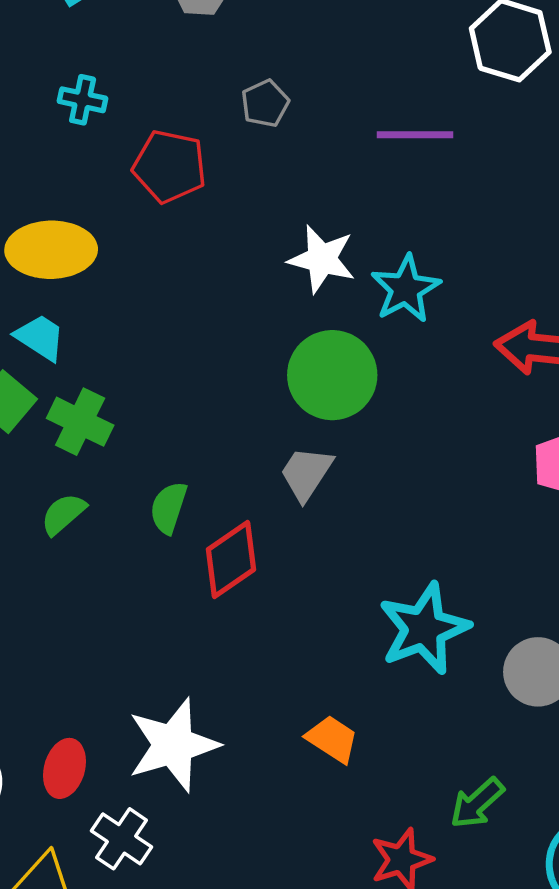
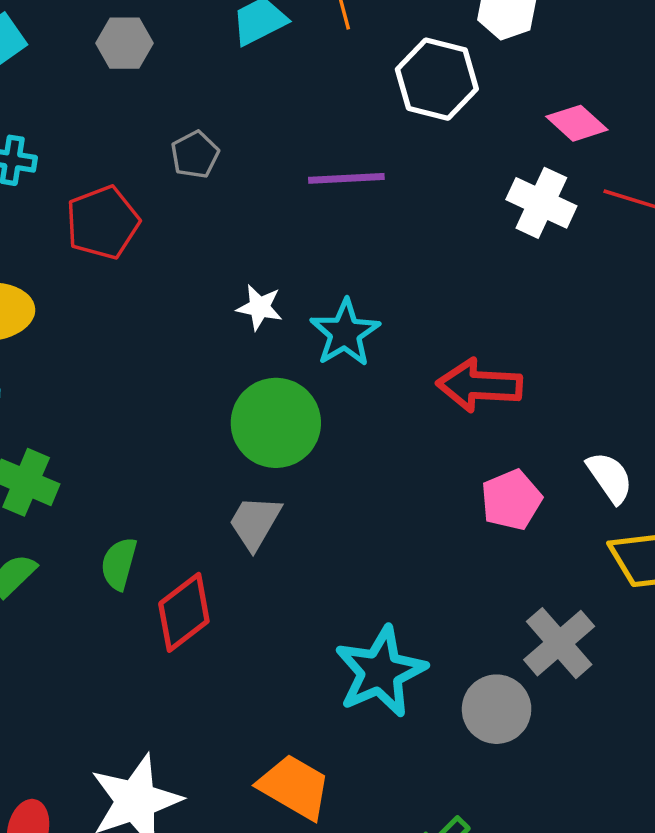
red pentagon: (170, 166) -> (103, 222), turned -30
white star: (322, 259) -> (260, 307), size x0.7
orange trapezoid: (332, 739) -> (294, 787), size x1.4

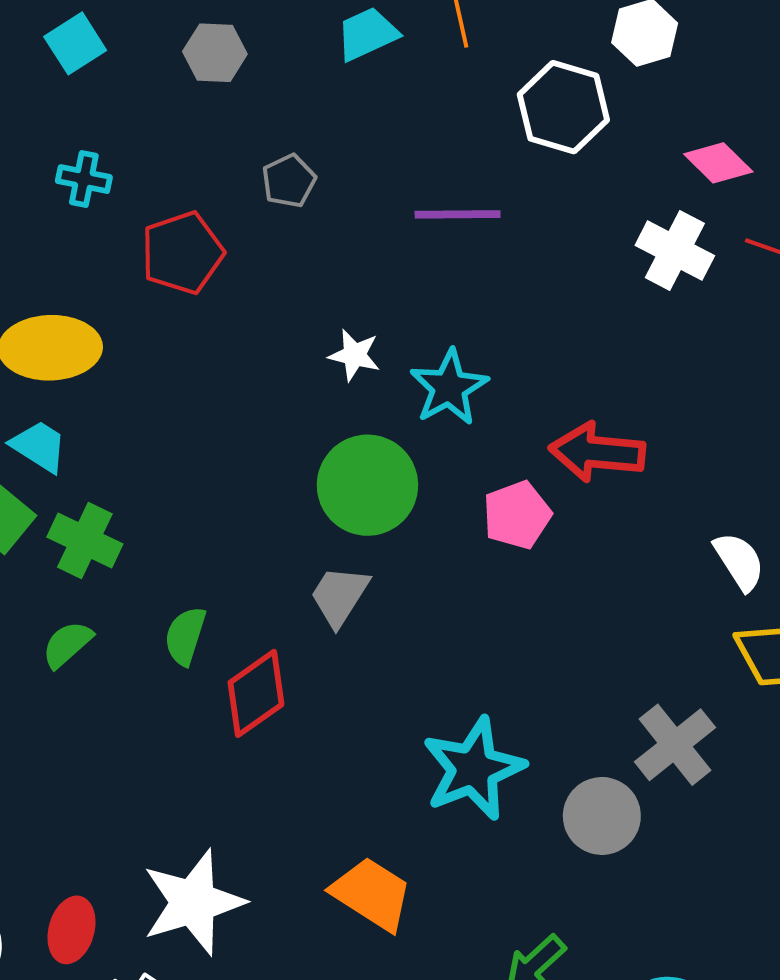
pink pentagon: (511, 500) -> (517, 515), moved

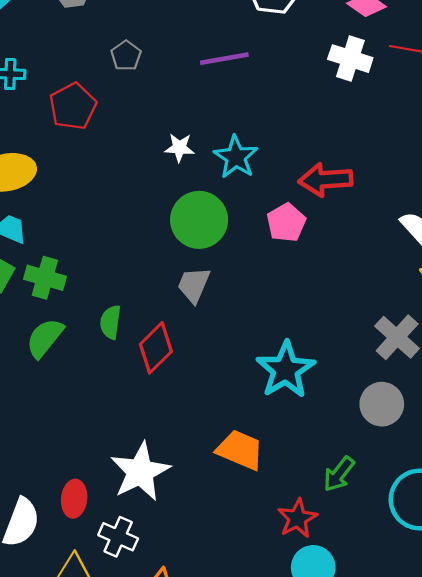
green semicircle: (67, 644) -> (45, 338), size x1.4
gray circle: (602, 816) -> (382, 404), moved

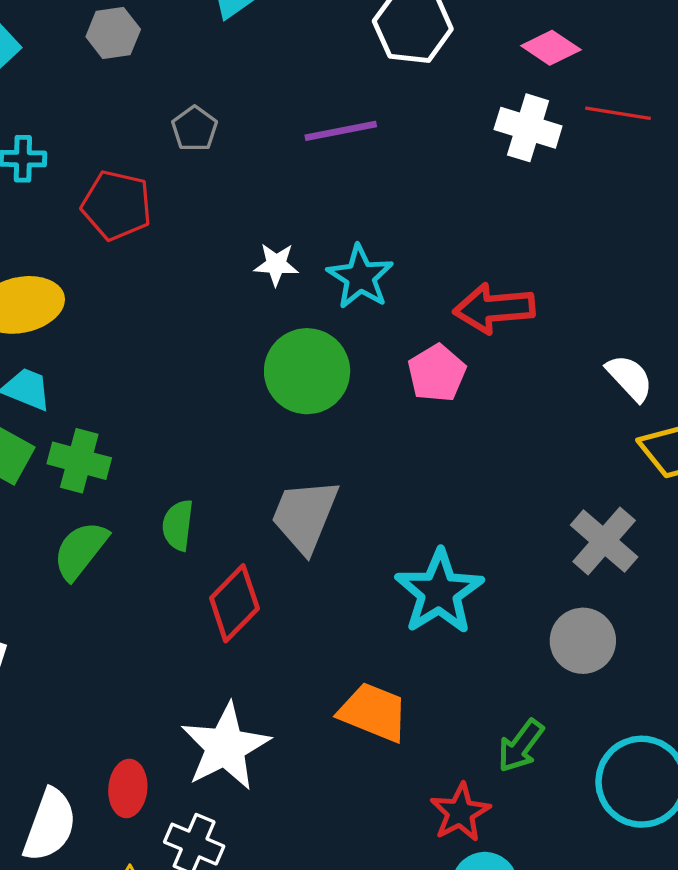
red pentagon: (73, 106) -> (117, 205), turned -30
gray trapezoid: (194, 285) -> (305, 516), moved, size x1.4
red diamond: (156, 348) -> (234, 603), moved

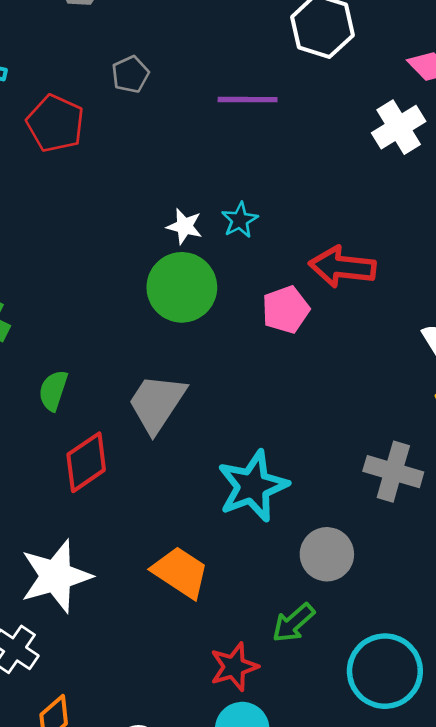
white cross: (528, 128) -> (399, 127), turned 30
white star: (276, 264) -> (184, 226), moved
cyan star: (360, 277) -> (240, 220), size x0.7
gray cross: (604, 541) -> (393, 472), turned -36
gray circle: (583, 641) -> (327, 554), moved

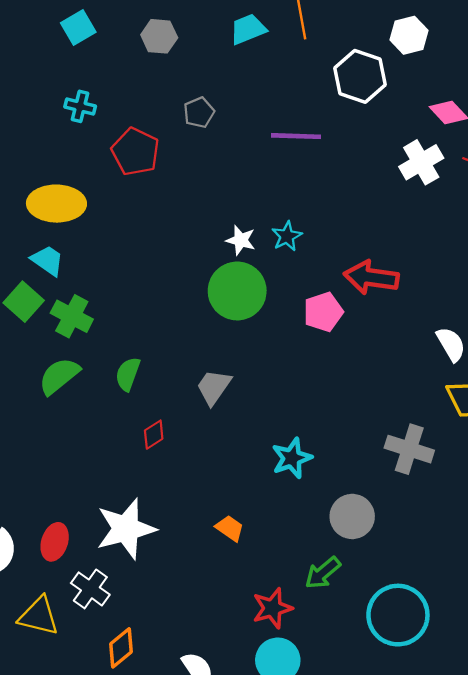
gray trapezoid: (157, 403) -> (214, 387), size x0.7
red diamond: (86, 462) -> (154, 435), size x0.6
cyan star: (253, 486) -> (292, 458), size x0.7
orange trapezoid: (180, 572) -> (230, 528), size x0.6

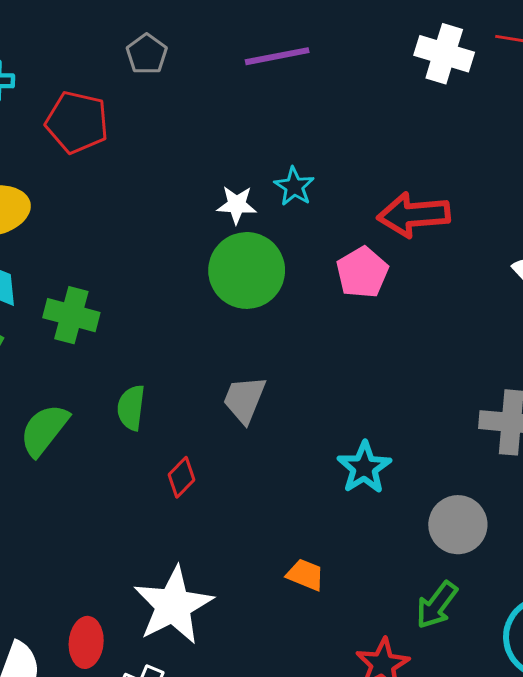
white cross: (421, 162) -> (444, 54), turned -30
green cross: (72, 316) -> (71, 315), moved

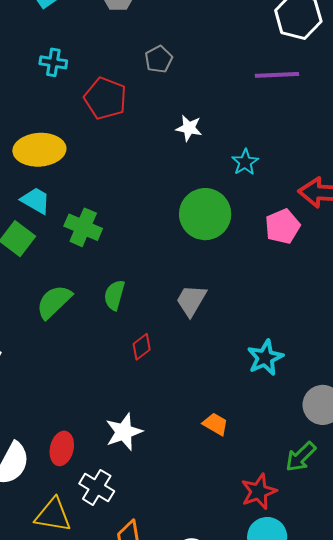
purple line: (277, 56) -> (277, 75), moved
white star: (237, 205) -> (189, 128), moved
white star: (173, 605) -> (124, 432), size x0.7

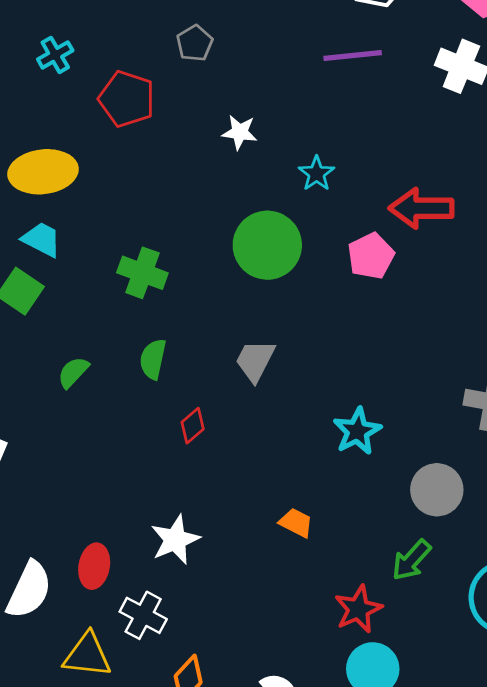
cyan cross: (53, 62) -> (55, 55), turned -36
green cross: (83, 227) -> (142, 273), moved
green semicircle: (54, 302) -> (73, 372), size x0.7

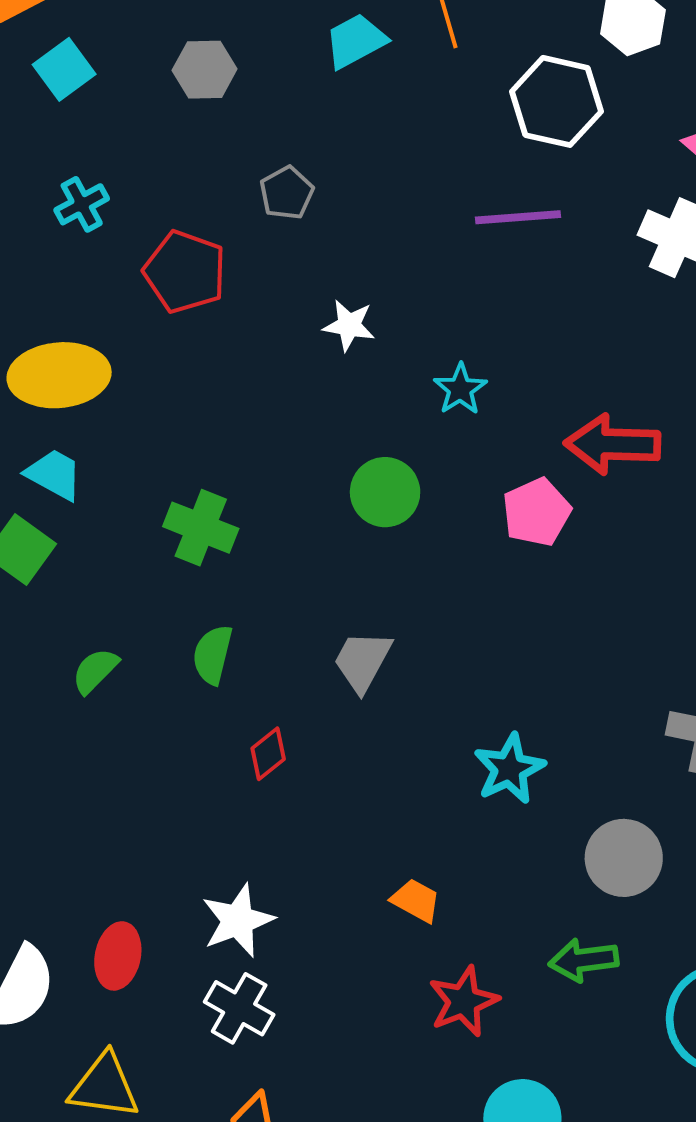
green circle: (267, 245) -> (385, 492), size x0.7
green arrow: (411, 560) -> (584, 960), turned 39
red star: (358, 609) -> (463, 1001), moved
white cross: (143, 615) -> (239, 1008), moved

